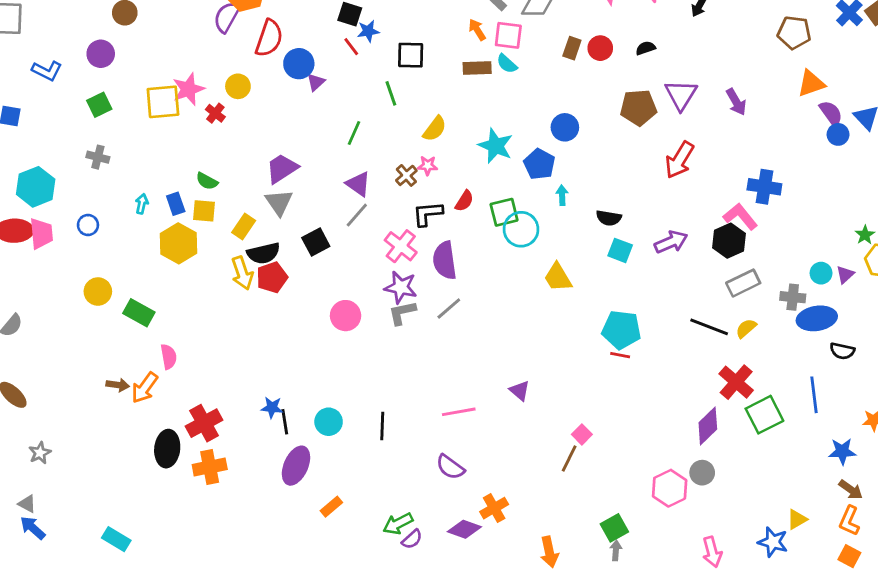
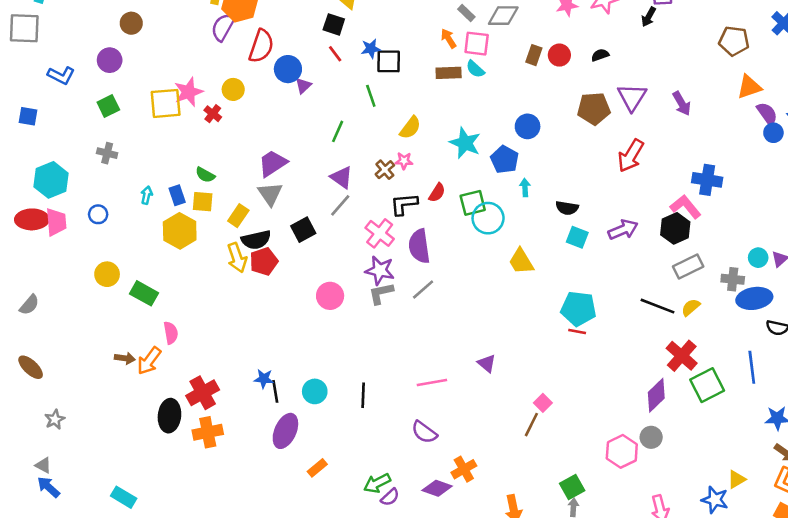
blue star: (368, 31) -> (371, 49), moved

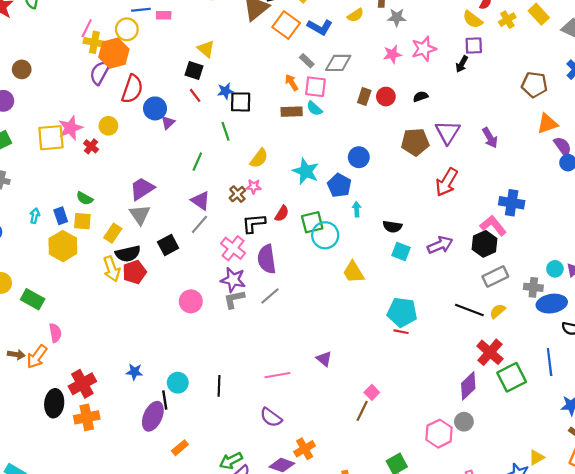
black line: (275, 391) -> (165, 400), moved

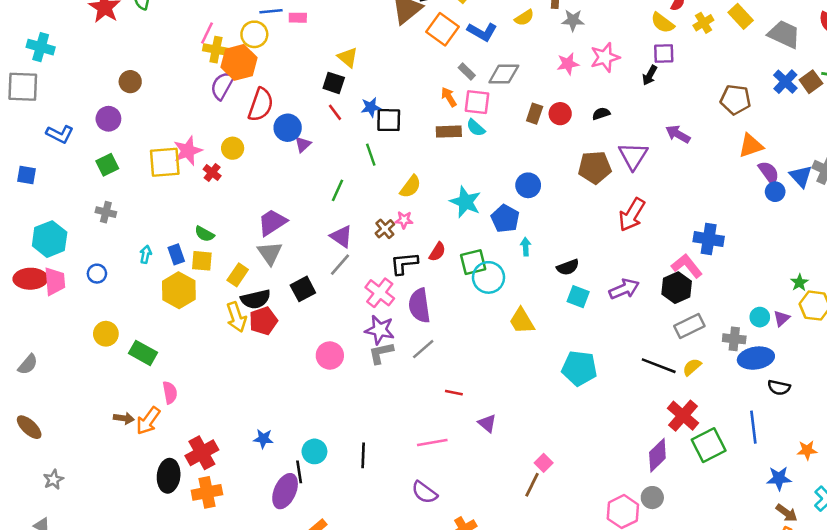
purple arrow: (490, 138) -> (678, 134), moved, turned 150
black semicircle: (392, 227) -> (568, 267), turned -30
red line: (401, 332) -> (454, 393), moved

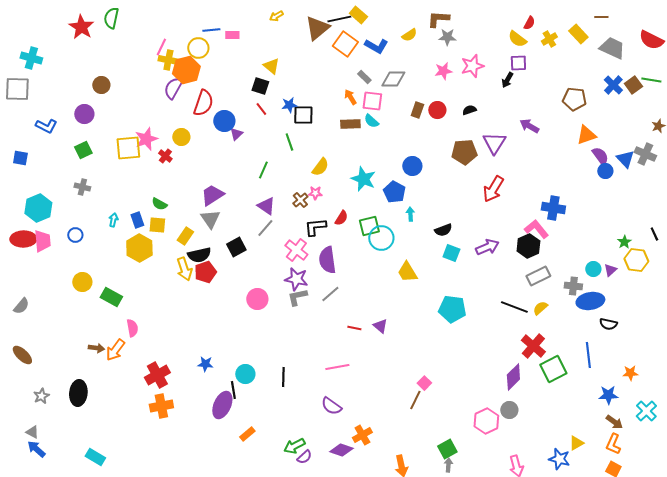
purple triangle: (487, 423) -> (380, 326), moved
black ellipse: (169, 476) -> (78, 393), moved

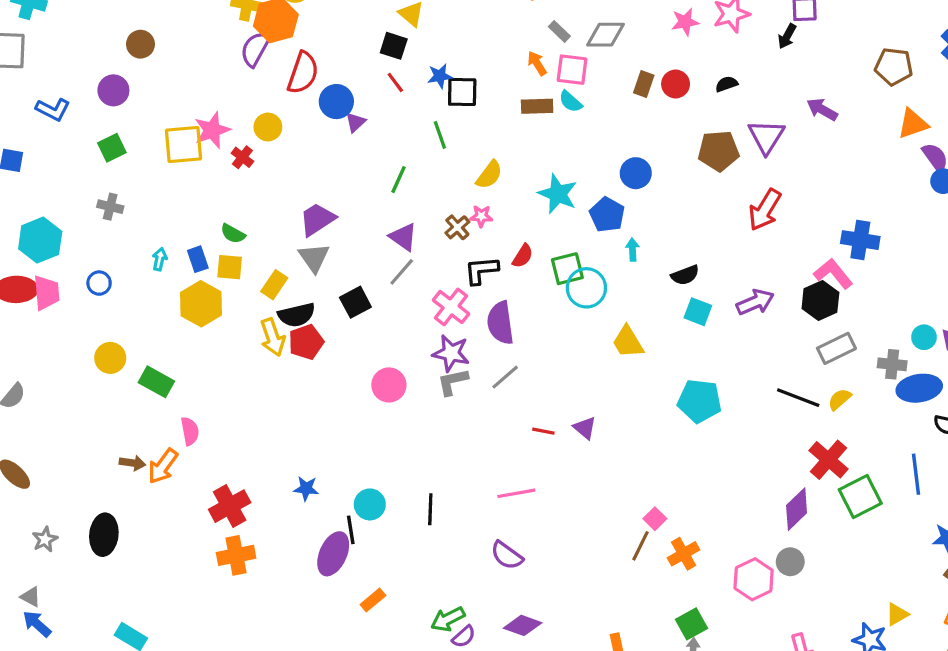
orange cross: (362, 435) -> (684, 554), moved

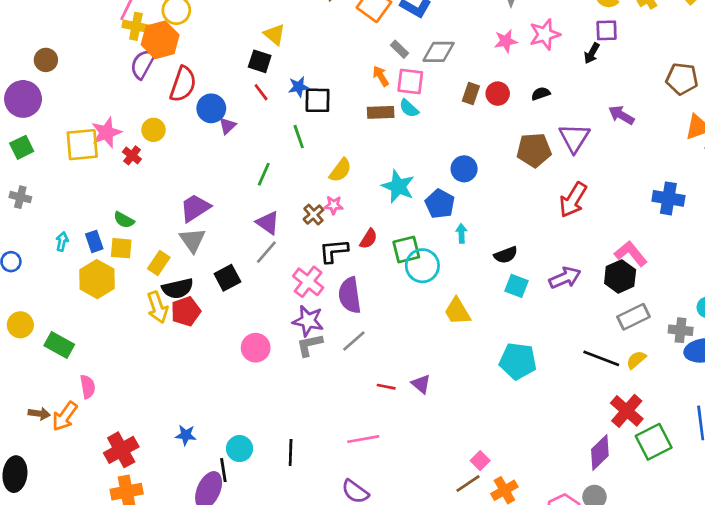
purple circle: (113, 90) -> (23, 99), size x1.4
blue cross: (860, 240) -> (668, 198), moved
brown line: (641, 546) -> (468, 483), turned 30

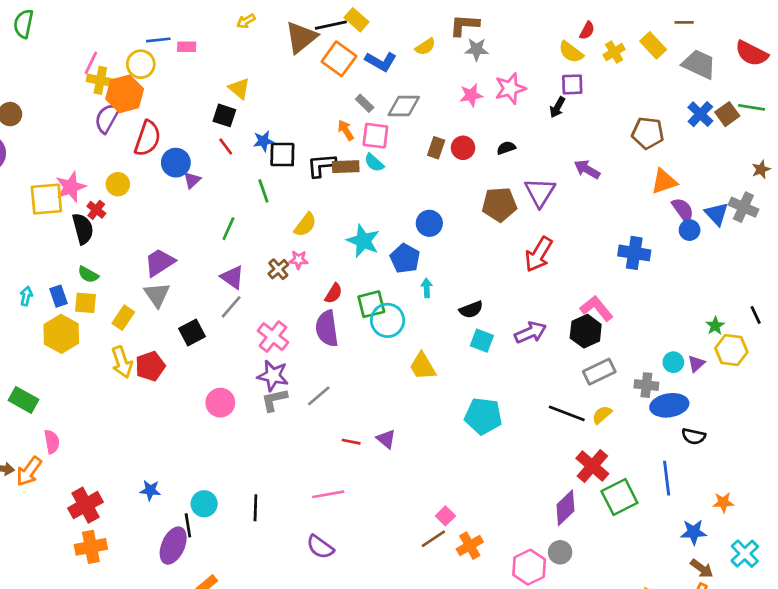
black L-shape: (334, 251) -> (321, 165), moved
black semicircle: (178, 289) -> (83, 229), moved, turned -92
purple semicircle: (350, 295) -> (327, 328), moved

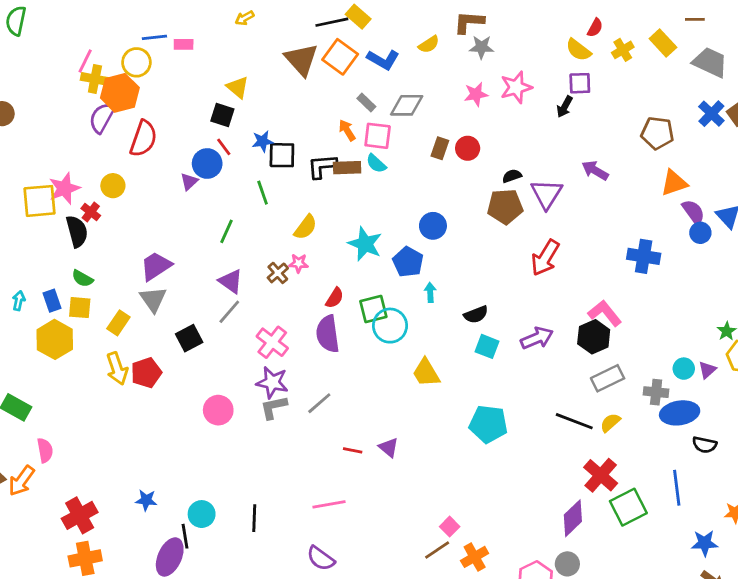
brown triangle: (301, 37) -> (301, 60), moved, turned -33
black semicircle: (506, 148) -> (512, 176), moved
blue circle: (176, 163) -> (207, 164), moved

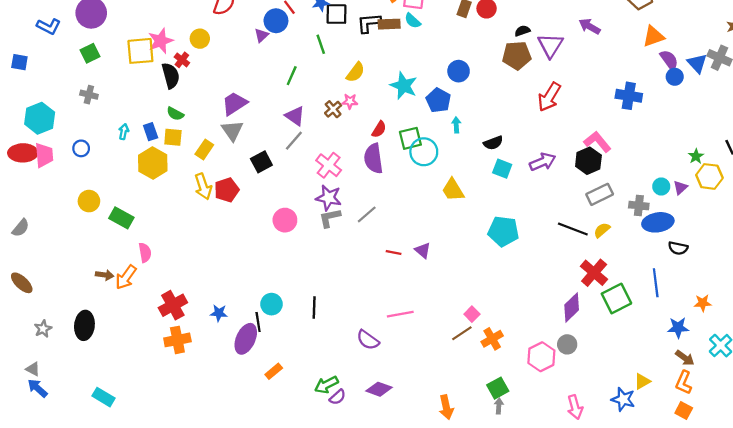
blue star: (146, 500) -> (219, 313), moved
pink line: (329, 504) -> (400, 314), moved

